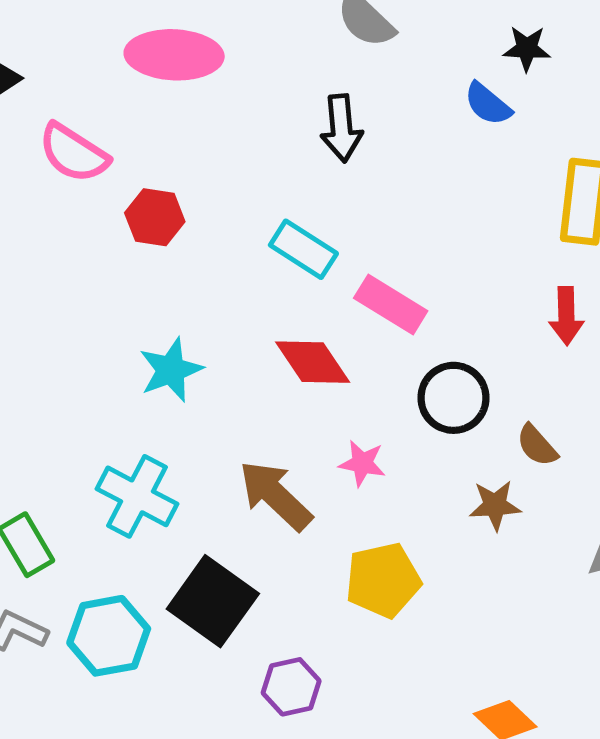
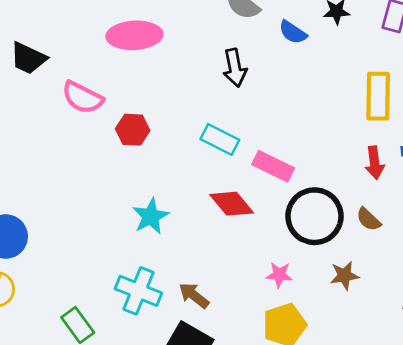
blue semicircle: (488, 104) -> (293, 32), moved
black circle: (453, 398) -> (314, 216), size x1.4
brown semicircle: (537, 445) -> (369, 219), moved
pink star: (362, 463) -> (279, 275), moved
brown arrow: (275, 495) -> (194, 295), moved, size x0.7

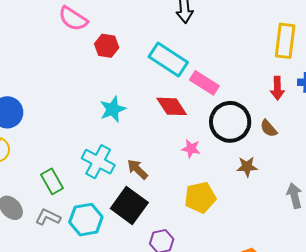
cyan rectangle: (220, 139) -> (168, 60), size x1.4
pink star: (279, 275) -> (191, 149), moved

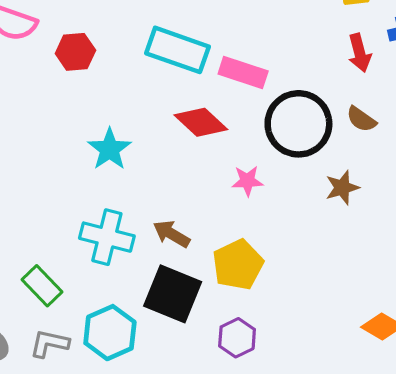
yellow pentagon: (200, 197) -> (238, 265), moved

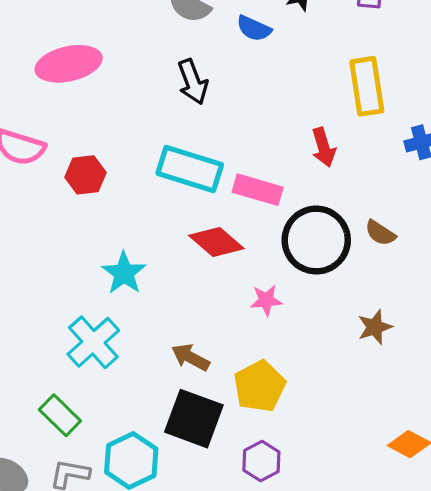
red arrow: (360, 53) -> (324, 147), moved
brown star: (342, 188) -> (375, 327), moved
cyan cross: (107, 237) -> (93, 342), moved, turned 36

